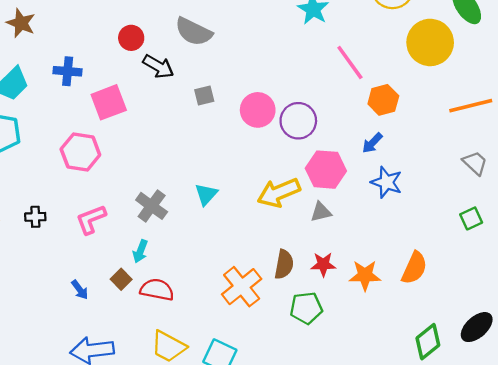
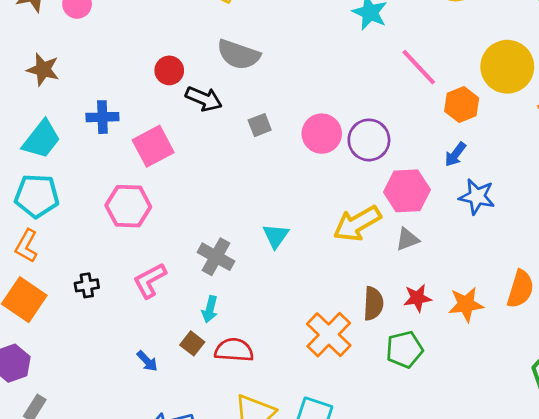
yellow circle: (430, 42) -> (507, 67), moved

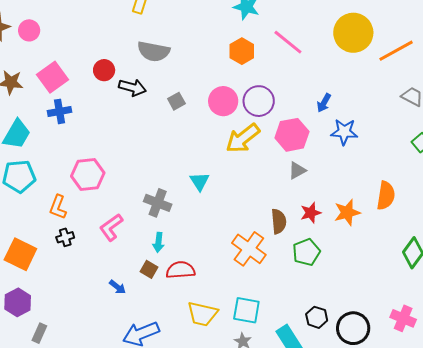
orange hexagon: (462, 105) -> (242, 51), moved
pink square: (153, 146) -> (52, 77), moved
yellow arrow: (357, 224) -> (243, 138), moved
orange L-shape: (26, 246) -> (58, 207), moved

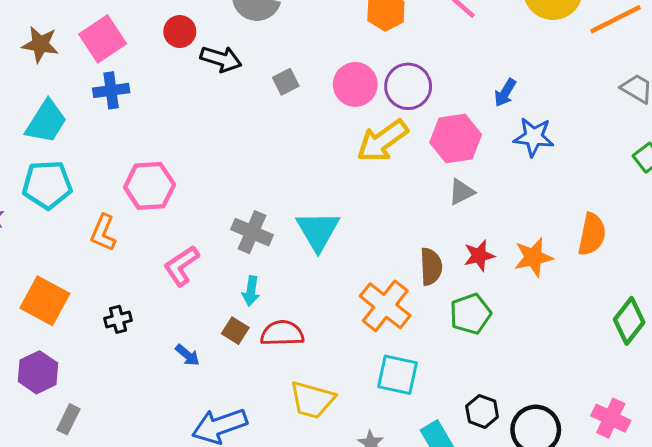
cyan triangle: (200, 181) -> (318, 231), moved, size x1.5
black cross: (65, 237) -> (118, 319), moved
cyan square: (246, 310) -> (398, 375), moved

